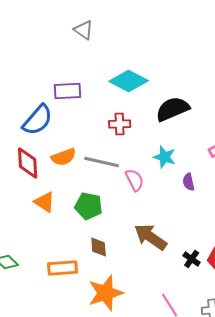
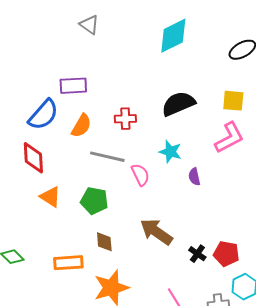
cyan diamond: (129, 81) -> (173, 36), moved, turned -54
orange semicircle: (64, 157) -> (81, 126), moved, turned -40

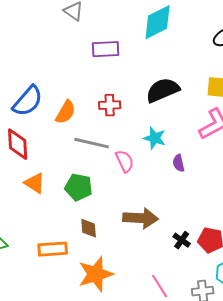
purple rectangle: (73, 86) -> (106, 49), moved
brown arrow: (156, 232) -> (141, 218), turned 148

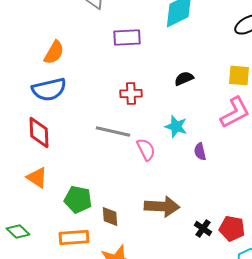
black semicircle: (163, 90) -> (184, 78), size x0.6
blue semicircle: (28, 101) -> (49, 90), turned 36
orange semicircle: (66, 112) -> (54, 52), moved
orange triangle: (35, 183) -> (37, 178), moved
green pentagon: (79, 187) -> (78, 200), moved

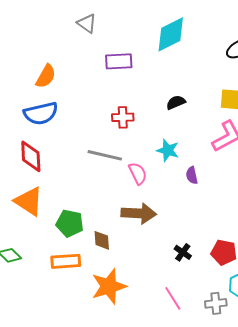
orange triangle: (37, 178) -> (29, 201), size x1.4
brown arrow: (162, 206) -> (139, 213), moved
black cross: (203, 228) -> (183, 252), moved

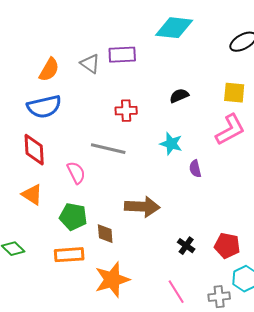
gray triangle: (87, 23) -> (90, 64), moved
cyan diamond: (171, 34) -> (174, 28), turned 33
pink semicircle: (138, 173) -> (76, 173), moved
orange triangle: (29, 201) -> (32, 195), size x0.7

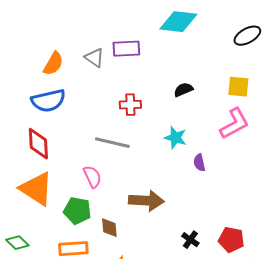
pink semicircle: (76, 173) -> (92, 177), moved
orange triangle: (32, 195) -> (36, 189), size x1.6

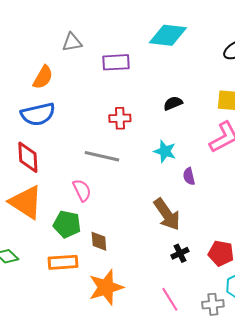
gray triangle: (94, 58) -> (72, 42), moved, turned -45
brown arrow: (146, 201) -> (167, 214), moved, turned 52
black cross: (190, 240) -> (180, 253), turned 30

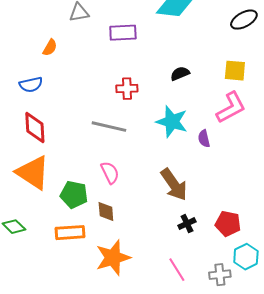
orange semicircle: (43, 77) -> (50, 48), size x0.7
blue semicircle: (38, 114) -> (31, 85), moved, size x0.7
cyan star: (165, 151) -> (172, 122), size x1.4
purple semicircle: (189, 176) -> (204, 139), moved
pink semicircle: (82, 190) -> (110, 173), moved

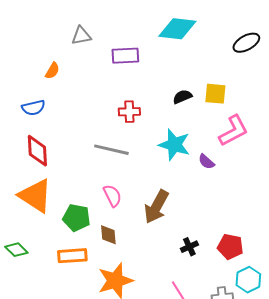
yellow square: (235, 71) -> (215, 94), moved
purple semicircle: (204, 139) -> (206, 162), turned -36
brown arrow: (174, 185) -> (156, 207), moved, turned 64

